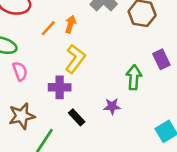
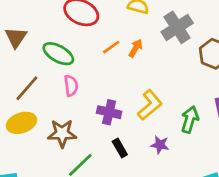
yellow L-shape: (75, 59) -> (150, 105), moved

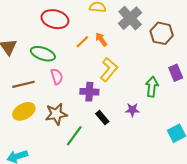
orange arrow: (136, 48) -> (101, 39), turned -56
brown line: (27, 88) -> (24, 84), turned 45
yellow L-shape: (150, 105) -> (109, 70), moved

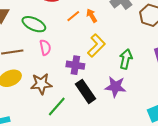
green arrow: (152, 87) -> (126, 59), moved
purple star: (132, 110) -> (115, 87), size x1.5
black rectangle: (102, 118) -> (86, 91), size x1.6

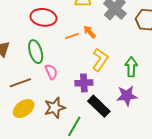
orange line: (73, 16) -> (72, 36), turned 32
green ellipse: (34, 24) -> (36, 52), turned 60

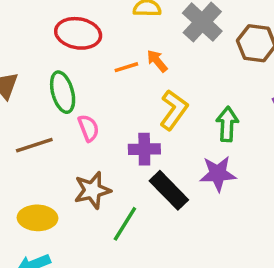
yellow ellipse: (24, 109) -> (38, 218), moved, turned 35

